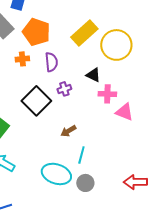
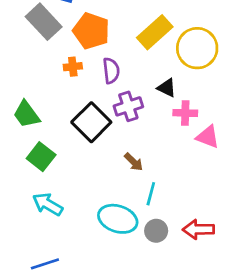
purple cross: (64, 89) -> (128, 106), size x1.5
brown arrow: (68, 131) -> (134, 162), turned -105
red arrow: (135, 182) -> (198, 229), moved

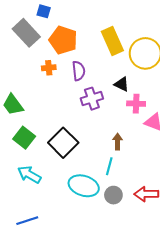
yellow rectangle: (155, 32) -> (112, 41), turned -72
black square: (91, 122) -> (63, 143), moved
brown arrow: (134, 162) -> (118, 142), moved, turned -133

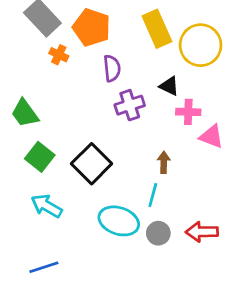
orange cross: (49, 68) -> (59, 55), moved, turned 32

